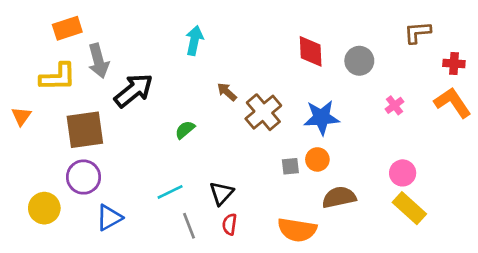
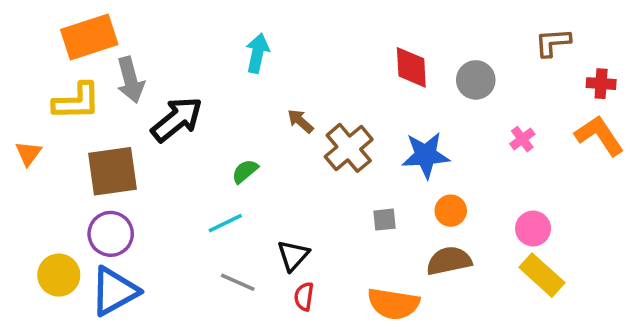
orange rectangle: (67, 28) -> (89, 37), size x1.4
orange circle: (317, 159) -> (451, 211), moved
cyan line: (170, 192) -> (225, 223), moved
blue triangle: (109, 218) -> (114, 291), moved, size x1.4
gray line: (189, 226) -> (238, 282), moved, turned -45

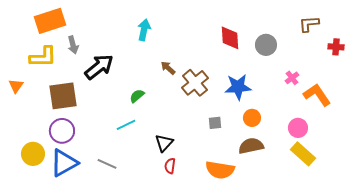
gray arrow: (130, 80) -> (73, 45), size x0.7
orange L-shape: (599, 135) -> (317, 95), moved
gray line: (238, 282) -> (107, 164), moved

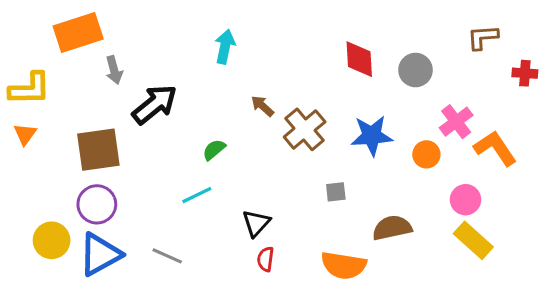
yellow L-shape: (43, 57) -> (30, 89), moved
pink cross: (292, 78) -> (456, 122), size x1.5
orange circle: (252, 118) -> (426, 154), moved

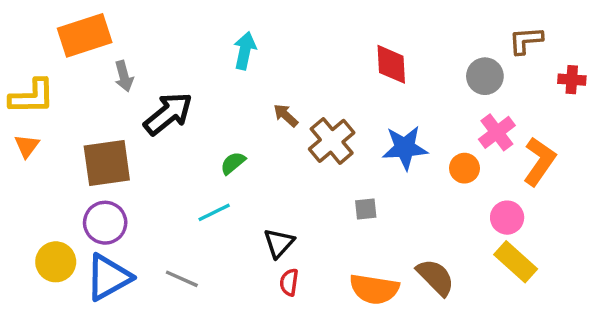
gray circle: (416, 70) -> (485, 76), moved
orange L-shape: (495, 148) -> (539, 161), turned 69
brown semicircle: (392, 228) -> (436, 277), moved, turned 57

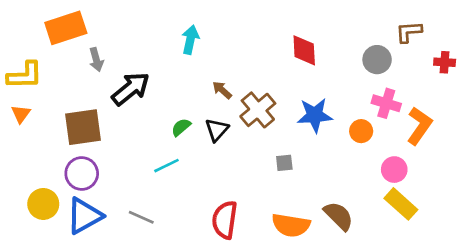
pink cross: (497, 132) -> (386, 103), turned -36
black triangle: (279, 243) -> (217, 130), moved
red semicircle: (289, 282) -> (225, 220), size x1.8

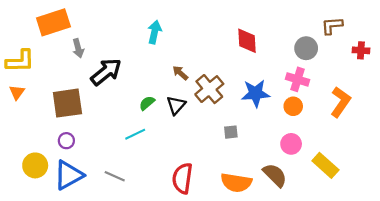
pink cross: (386, 103) -> (298, 79), moved
pink circle: (394, 170) -> (291, 144), moved
purple circle: (82, 173) -> (66, 141), size x0.6

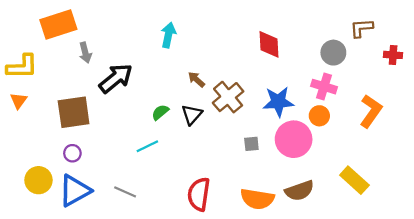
pink circle: (291, 144) -> (294, 139), moved, size x1.6
brown semicircle: (275, 175) -> (299, 191), turned 116

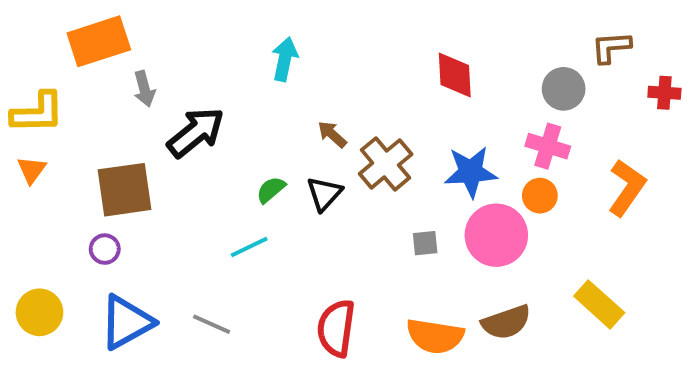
purple circle: (72, 153) -> (105, 249), moved
yellow circle: (38, 180) -> (39, 312), moved

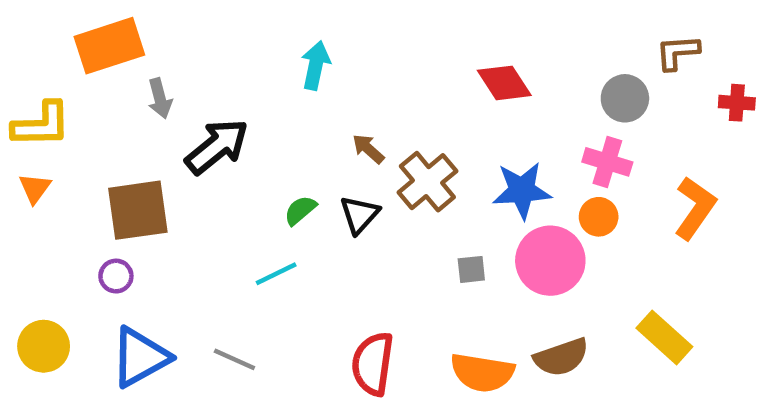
red diamond: (455, 75) -> (504, 83), turned -30

